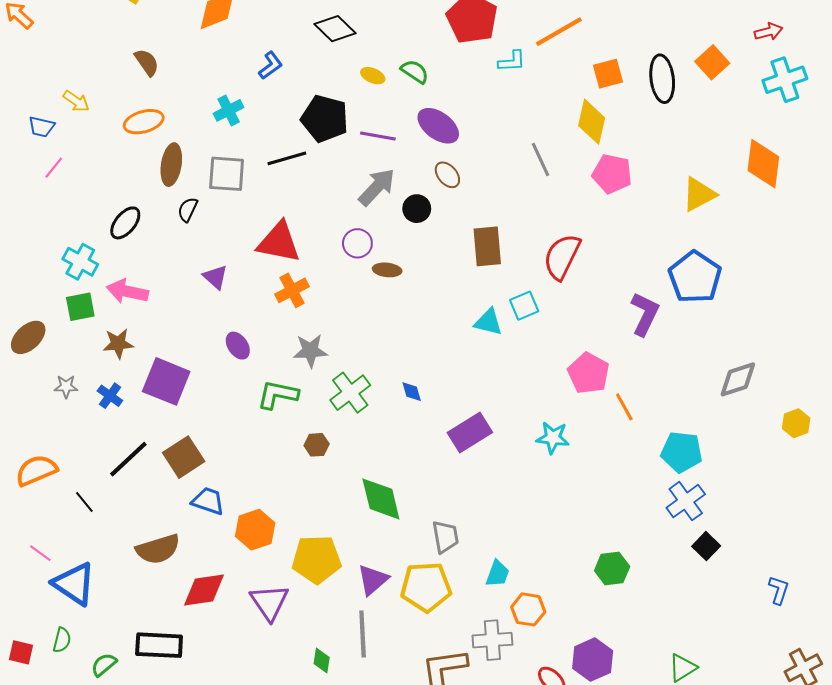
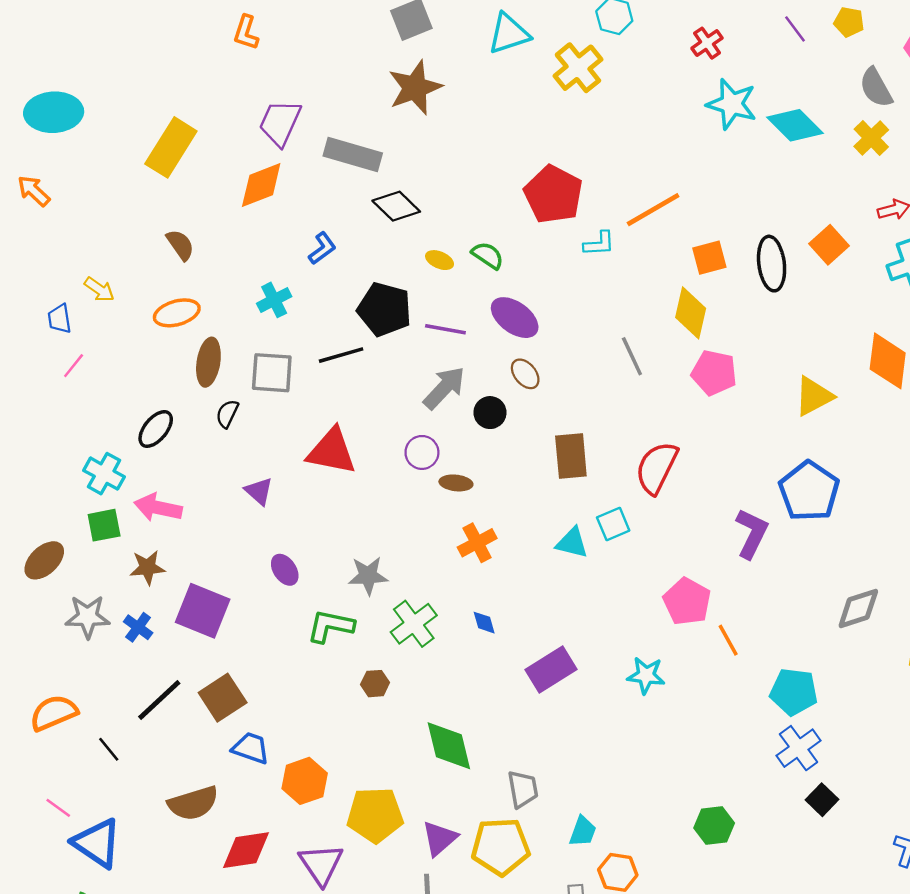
blue trapezoid: (41, 127) -> (59, 319), turned 68
orange cross: (292, 290) -> (477, 543), moved
gray star: (66, 387) -> (88, 617), size x1.6

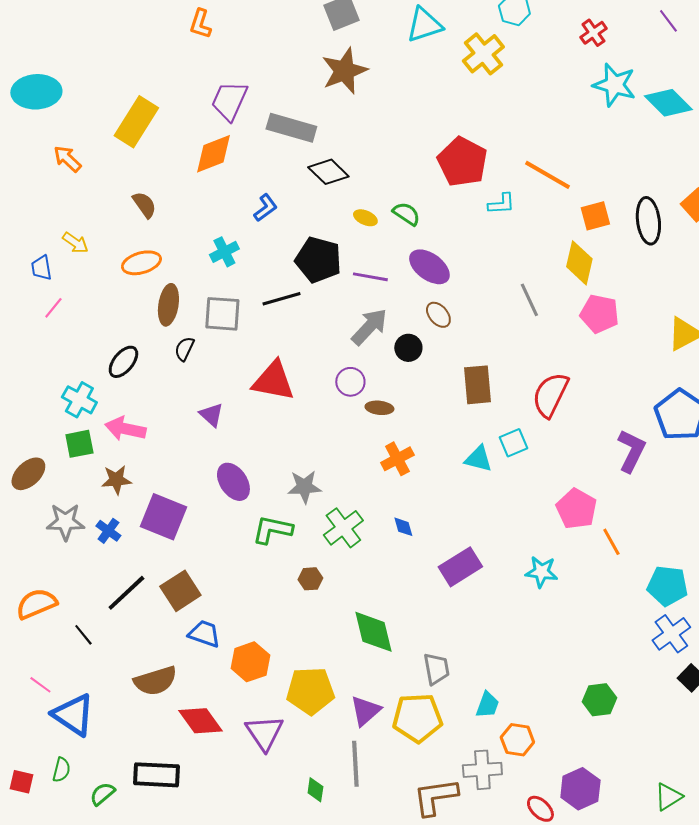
orange arrow: (34, 191) -> (67, 159), moved
orange line: (653, 210) -> (547, 175), turned 60
purple ellipse: (285, 570) -> (233, 482), size x1.4
red diamond: (246, 850) -> (200, 721), turned 63

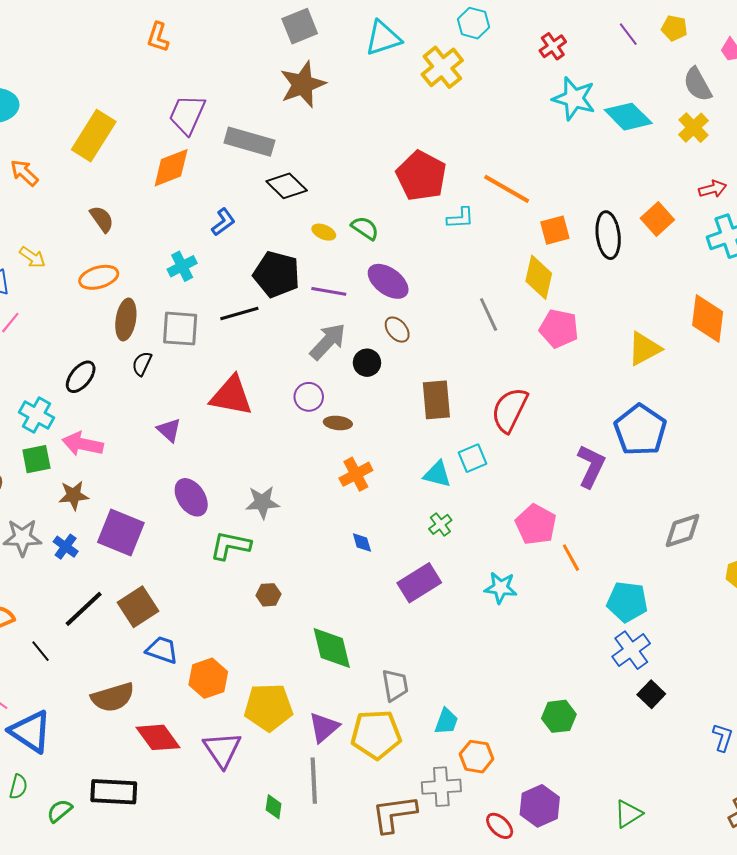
green cross: (343, 528) -> (440, 524), moved, size x0.6

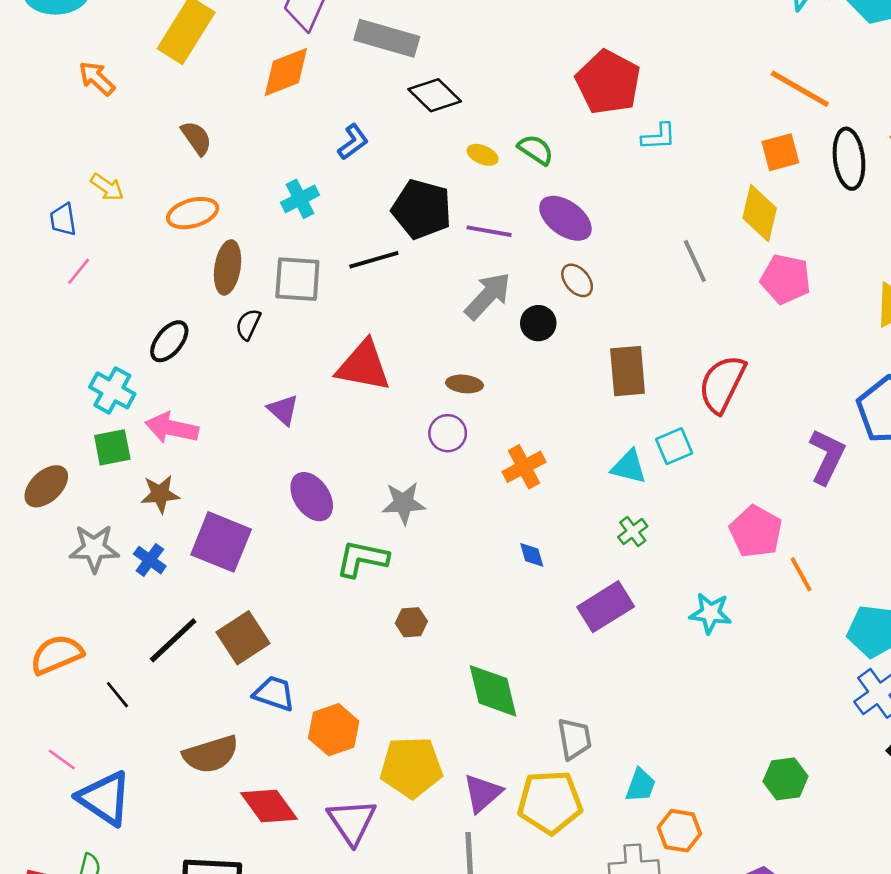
orange line: (507, 189) -> (800, 89), moved
purple circle: (309, 397) -> (448, 433), moved
brown ellipse: (338, 423) -> (464, 384), moved

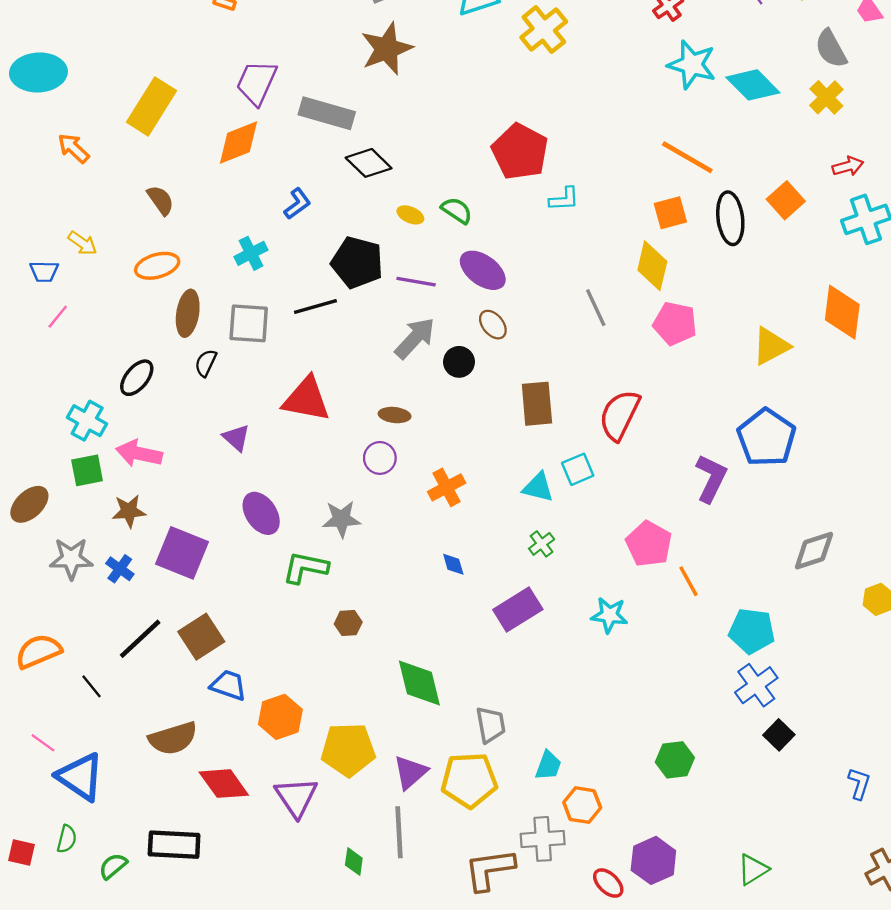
blue trapezoid: (63, 220) -> (44, 271), turned -80

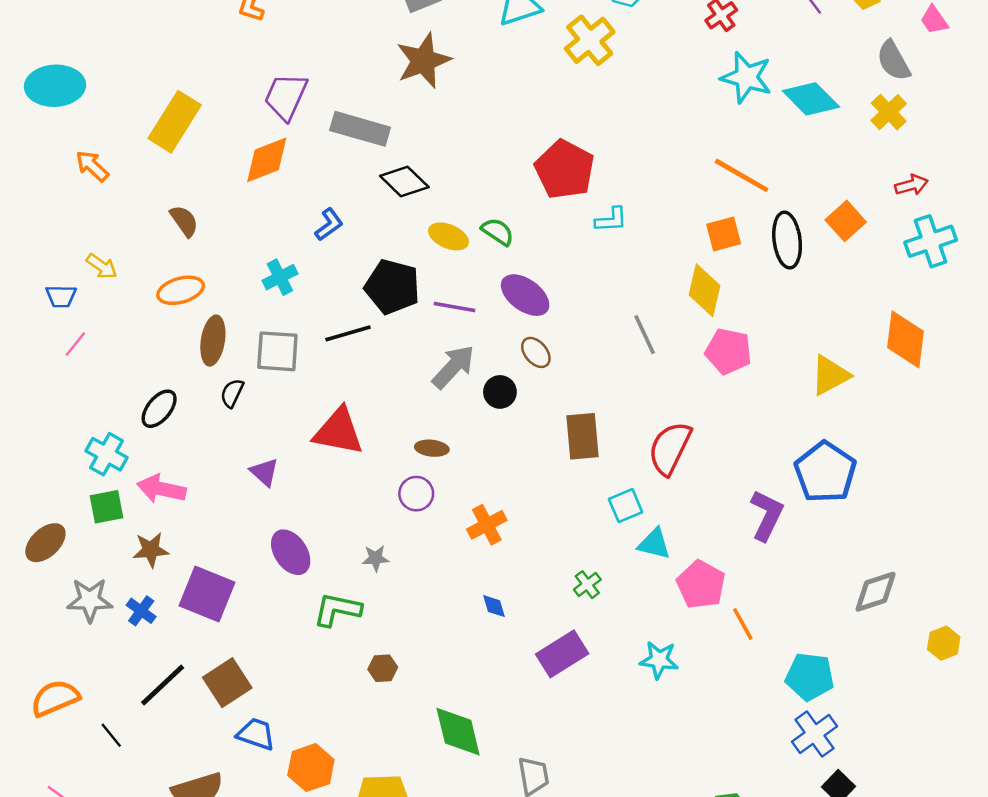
yellow ellipse: (410, 215) -> (449, 236), size x1.4
cyan triangle: (538, 487) -> (654, 544), moved
gray star: (341, 519) -> (376, 558), size x0.7

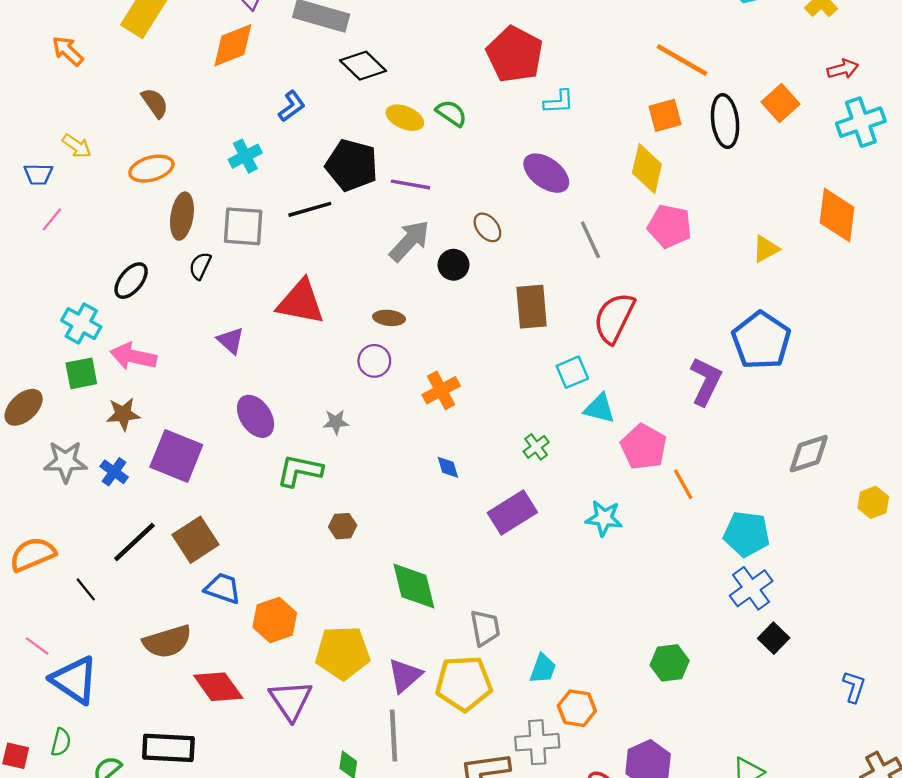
purple ellipse: (525, 295) -> (546, 173), moved
gray line: (645, 335) -> (590, 240), moved
yellow triangle: (830, 375) -> (766, 249), size x0.7

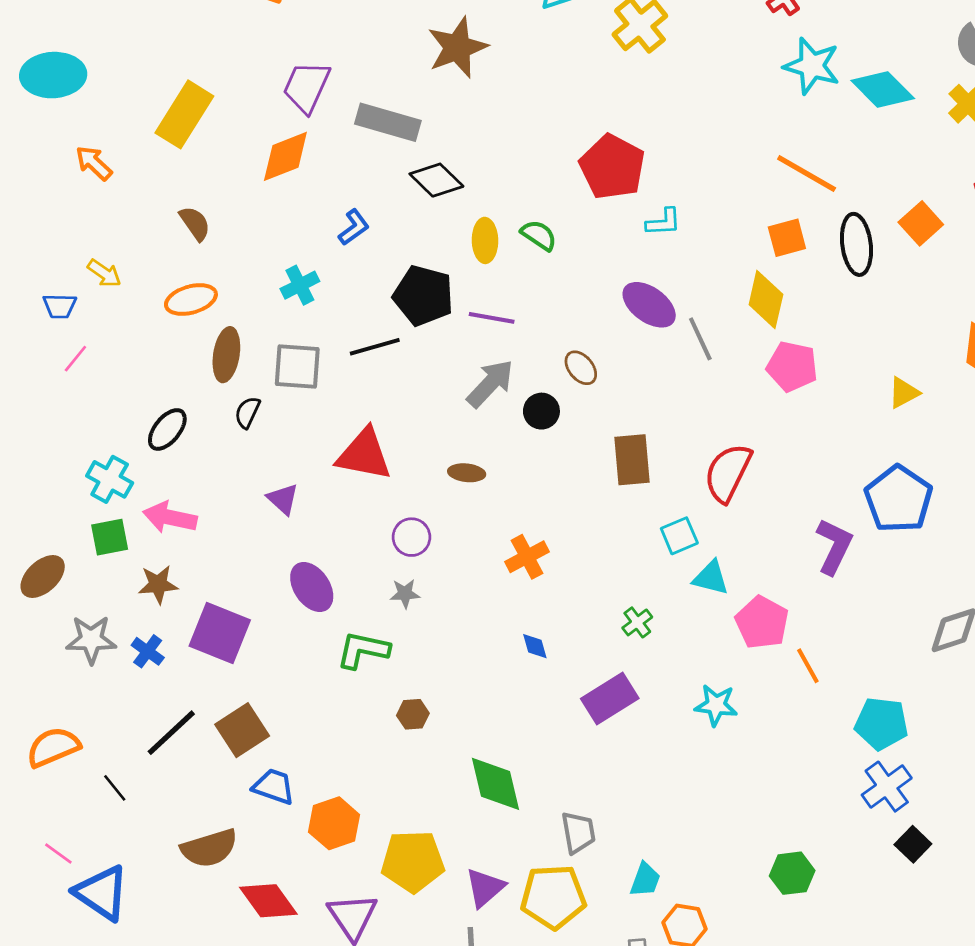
yellow ellipse: (405, 118) -> (485, 240), turned 66
gray line: (590, 240) -> (700, 339), moved
purple circle: (374, 361) -> (411, 537), moved

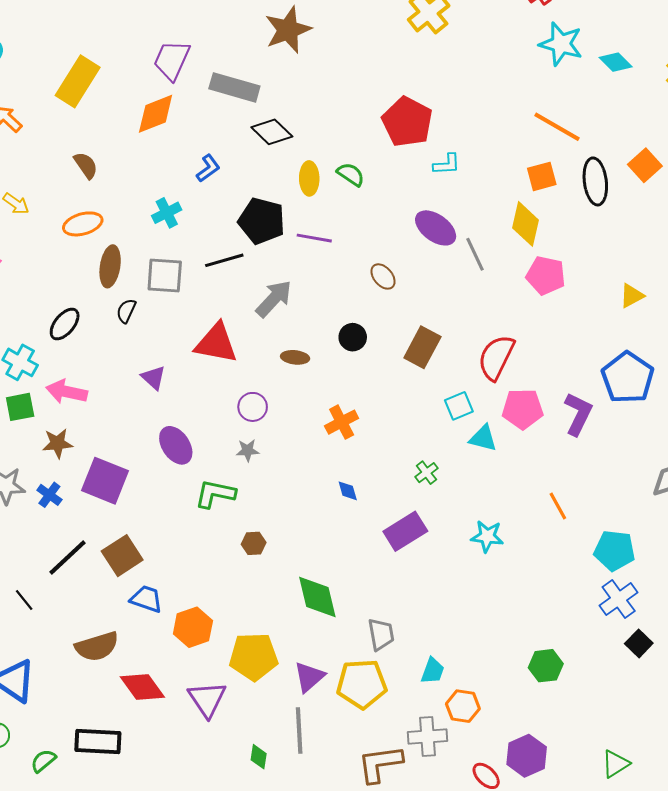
cyan diamond: (883, 89) -> (616, 62), size x0.7
gray arrow: (490, 384) -> (274, 299), moved
black circle: (541, 411) -> (353, 337), moved
brown rectangle: (632, 460) -> (422, 347), turned 33
pink pentagon: (762, 622) -> (523, 409), moved, turned -30

